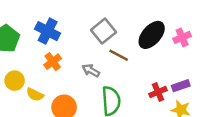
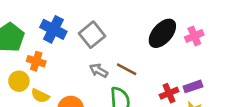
gray square: (103, 31) -> (92, 35), moved
brown line: (119, 55) -> (127, 69), moved
orange cross: (53, 62) -> (36, 61), moved, turned -36

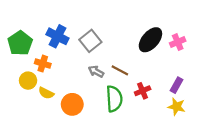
purple rectangle: (193, 86) -> (177, 85), turned -42
red cross: (169, 93) -> (143, 91), moved

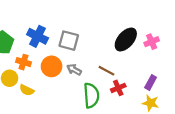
gray square: (90, 41) -> (69, 41), turned -36
brown line: (120, 70) -> (106, 71), moved
orange circle: (72, 104) -> (52, 66), moved

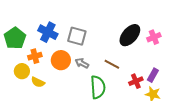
orange cross: (24, 62) -> (35, 56), turned -32
red cross: (118, 88) -> (136, 81), moved

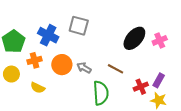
gray square: (77, 36) -> (79, 26), moved
yellow circle: (22, 71) -> (11, 74), moved

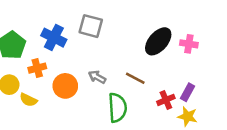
pink cross: (160, 40) -> (189, 44), turned 32
orange circle: (62, 65) -> (65, 86), moved
yellow semicircle: (38, 88) -> (28, 100), moved

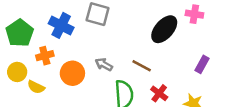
pink cross: (189, 44) -> (194, 14), moved
purple rectangle: (188, 92) -> (202, 64), moved
red cross: (166, 100) -> (159, 93), moved, turned -30

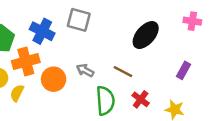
pink cross: (194, 14) -> (192, 21), moved
orange cross: (45, 56) -> (26, 62), size x1.5
yellow semicircle: (36, 87) -> (17, 93), turned 90

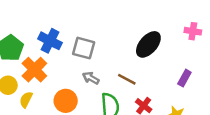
gray square: (79, 20) -> (84, 48), moved
orange cross: (26, 62) -> (34, 70), turned -30
orange circle: (54, 79) -> (66, 101), moved

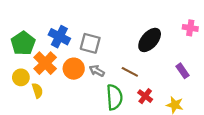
purple rectangle: (184, 78) -> (183, 71), turned -64
yellow semicircle: (26, 100) -> (37, 91), turned 136
orange circle: (66, 101) -> (74, 69), moved

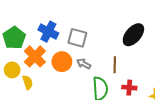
brown line: (130, 72) -> (115, 65), turned 63
red cross: (145, 96) -> (129, 88), turned -32

